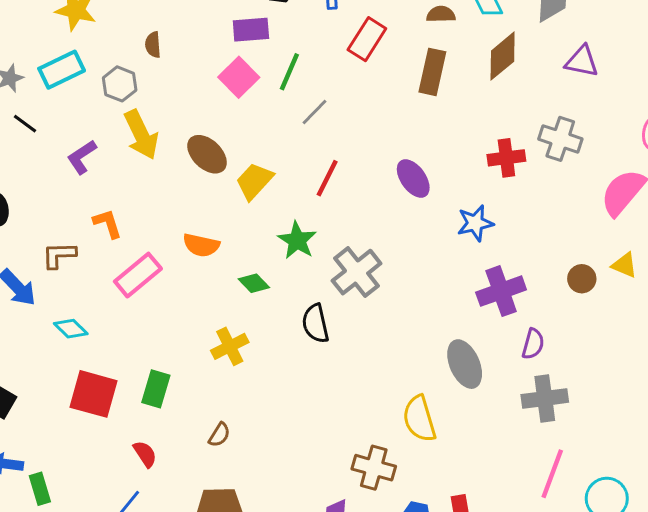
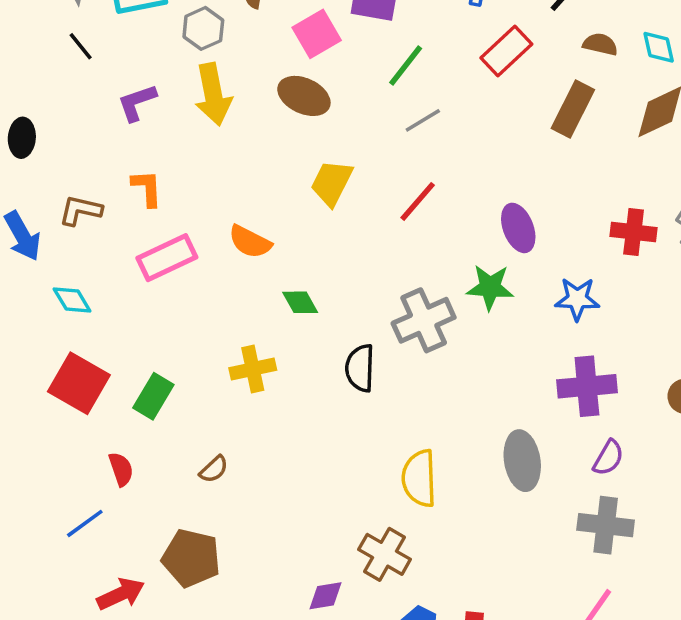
pink square: (239, 77) -> (317, 34), moved
brown ellipse: (207, 154) -> (304, 96), moved, turned -33
yellow trapezoid: (254, 181) -> (332, 183), turned -30
green star: (297, 240) -> (490, 287), moved, turned 30
yellow semicircle: (419, 419) -> (419, 478), moved

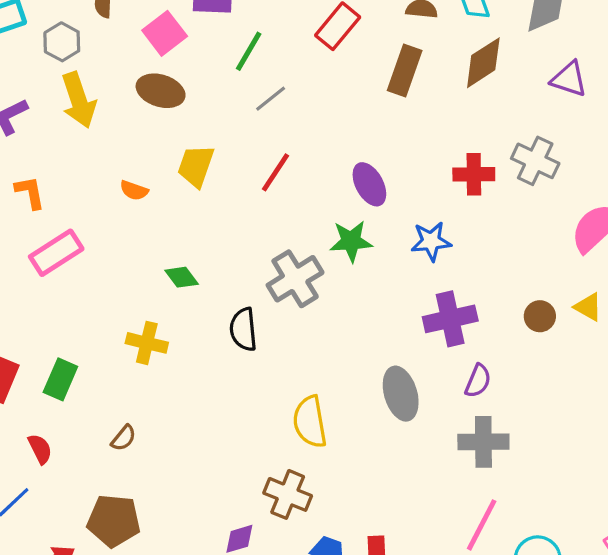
orange semicircle: (250, 242) -> (134, 190), moved, size x0.7
yellow cross: (253, 369) -> (147, 343), turned 33

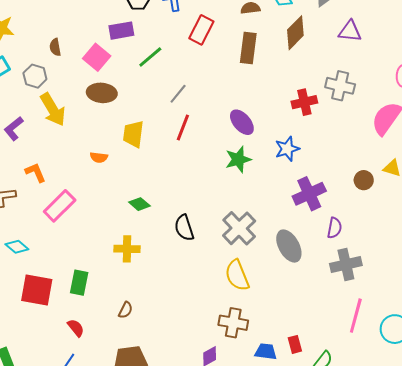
green line: (249, 51) -> (150, 57), turned 32
gray line: (271, 99) -> (178, 94), moved
gray cross: (295, 279) -> (239, 228), moved

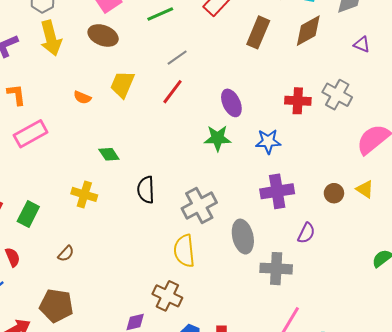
purple triangle: (350, 31) -> (362, 44), size x0.7
purple semicircle: (334, 228) -> (306, 233), moved
gray cross: (346, 264) -> (276, 269), moved

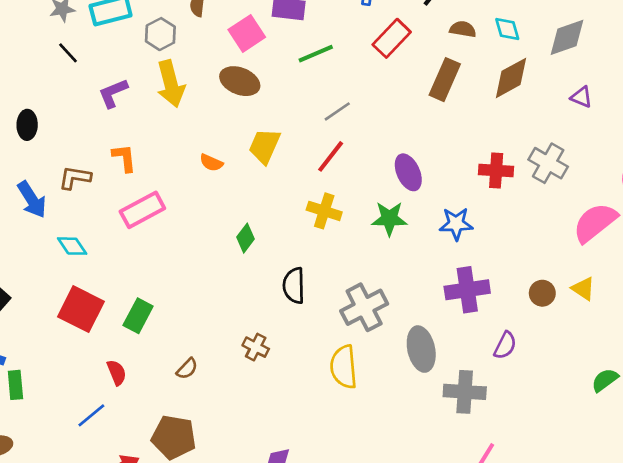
green diamond: (109, 154) -> (246, 238), turned 70
yellow cross: (84, 194) -> (324, 211), moved
brown cross: (167, 296) -> (256, 347), moved, size x0.7

